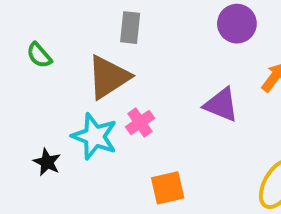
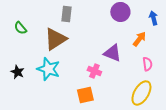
pink cross: (140, 123) -> (94, 71), moved, turned -32
black star: (47, 162) -> (17, 72), moved

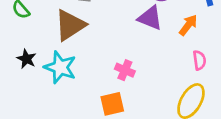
purple triangle: (112, 53) -> (150, 18), moved
black star: (17, 72) -> (26, 59), moved

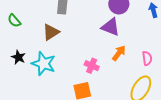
brown triangle: (70, 25) -> (51, 32), size x0.7
orange arrow: (188, 25) -> (119, 53), moved

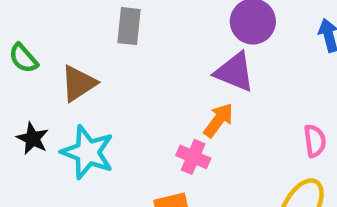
brown triangle: (51, 32) -> (78, 83), moved
orange arrow: (119, 53) -> (218, 120), moved

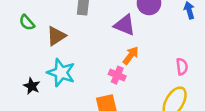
purple triangle: (234, 72) -> (125, 25), moved
black star: (33, 139) -> (32, 86), moved

